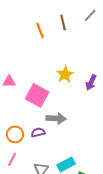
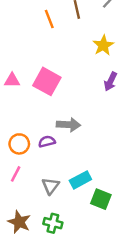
yellow star: (65, 74) -> (103, 45), moved
pink square: (37, 95) -> (47, 81), moved

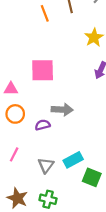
pink triangle: (12, 80) -> (11, 89), moved
pink square: (47, 81) -> (43, 70), turned -30
orange circle: (19, 144) -> (15, 114), moved

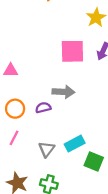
pink square: (43, 70) -> (72, 51), moved
orange circle: (15, 114) -> (15, 109), moved

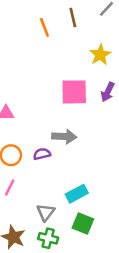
gray triangle: (47, 149) -> (46, 212), moved
green square: (94, 162) -> (83, 223), moved

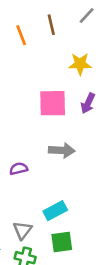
yellow star: (100, 55) -> (80, 64), turned 30
gray arrow: (64, 137) -> (62, 150), moved
green square: (83, 223) -> (62, 242), turned -30

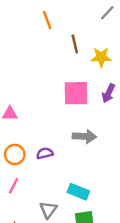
brown line: (51, 25) -> (75, 44), moved
orange line: (21, 35) -> (47, 20), moved
cyan rectangle: (55, 211) -> (78, 192), turned 50

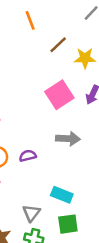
brown line: (75, 44) -> (58, 45), turned 60
pink square: (76, 93) -> (59, 95), turned -32

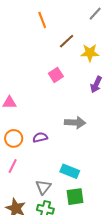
pink square: (59, 95) -> (56, 75), moved, size x0.6

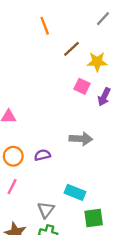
pink square: (56, 75) -> (82, 86), moved, turned -32
green square: (75, 197) -> (94, 218), moved

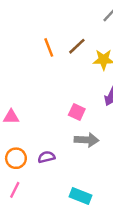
orange line: (45, 26) -> (49, 47), moved
pink square: (82, 86) -> (77, 112), moved

